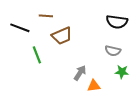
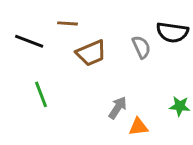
gray semicircle: (113, 51) -> (141, 47), moved, turned -126
green line: (37, 55) -> (41, 94), moved

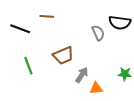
brown trapezoid: (91, 53) -> (63, 55), moved

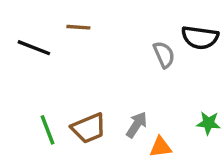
brown trapezoid: (63, 55) -> (89, 128), moved
green line: (28, 66) -> (48, 130), moved

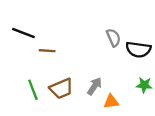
brown line: (78, 27) -> (47, 51), moved
black semicircle: (200, 37) -> (138, 49), moved

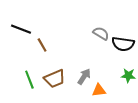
gray semicircle: (113, 38) -> (101, 33), turned -35
brown line: (47, 51) -> (42, 45), turned 56

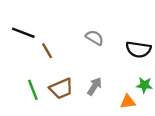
gray semicircle: (101, 33) -> (95, 38), moved
orange triangle: (99, 90) -> (128, 102), moved

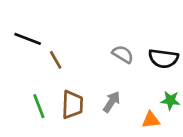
gray semicircle: (95, 38) -> (123, 54), moved
brown trapezoid: (61, 89) -> (72, 105), turned -65

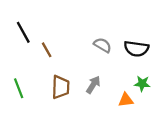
black line: (28, 39) -> (23, 32), turned 40
green line: (39, 106) -> (19, 88), moved

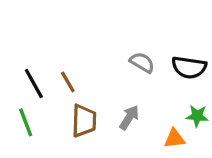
black line: (23, 32) -> (34, 84), moved
brown line: (47, 50) -> (68, 82), moved

